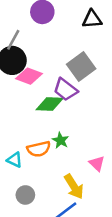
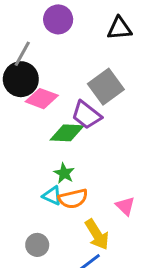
green star: (61, 140) -> (64, 173), moved
orange semicircle: (39, 149) -> (73, 199), moved
cyan triangle: (14, 160) -> (52, 196), moved

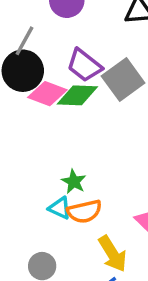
purple trapezoid: (86, 115) -> (84, 65), moved
green diamond: (67, 133) -> (77, 95), moved

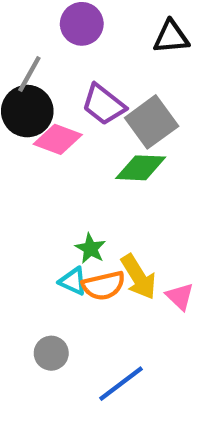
green diamond: (77, 95) -> (141, 168), moved
yellow arrow: (113, 254) -> (138, 277), moved

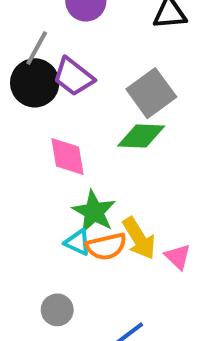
purple trapezoid: (104, 105) -> (74, 77), moved
pink diamond: (58, 139) -> (67, 156), moved, turned 60
green star: (90, 248) -> (94, 212), size x1.5

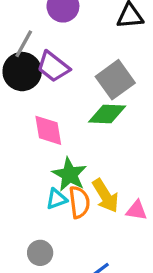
cyan triangle: (78, 242) -> (56, 199), turned -45
orange semicircle: (106, 246) -> (79, 202), turned -84
pink triangle: (178, 257) -> (136, 210), turned -35

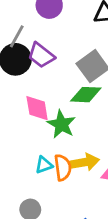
green star: (69, 174) -> (61, 124), moved
yellow arrow: (105, 196) -> (84, 162), turned -68

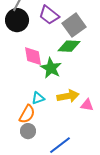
purple trapezoid: (41, 55) -> (49, 15), moved
orange semicircle: (63, 168) -> (27, 114), moved, turned 36

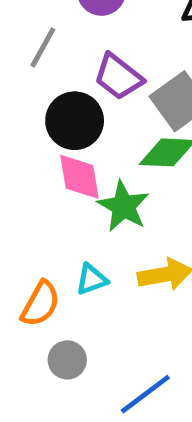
black circle: (17, 20) -> (75, 121), moved
orange semicircle: (27, 114) -> (40, 304), moved

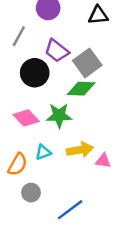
pink diamond: (79, 177) -> (26, 118), moved, turned -35
green star: (123, 206) -> (59, 116), turned -30

